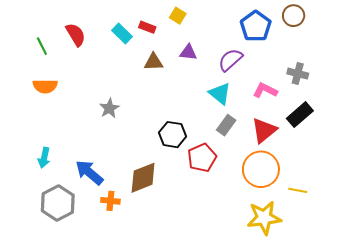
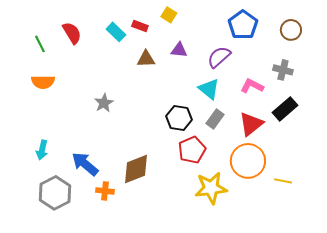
brown circle: (294, 16) -> (291, 30), moved
black hexagon: (172, 135) -> (179, 118), moved
yellow star: (264, 218) -> (211, 188), moved

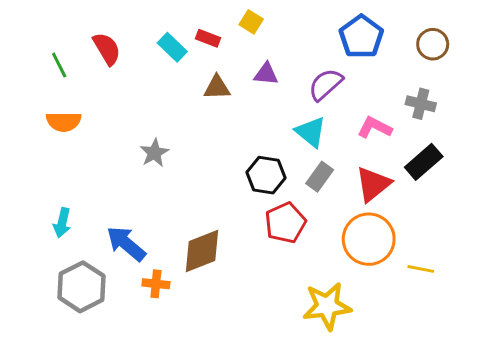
yellow star: (211, 188) -> (327, 306), moved

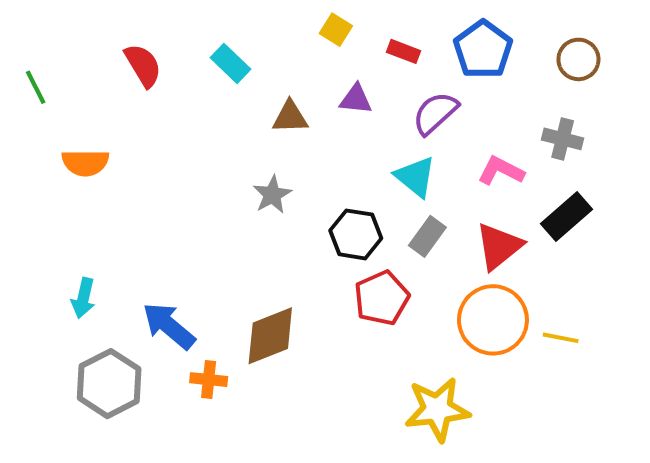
red rectangle: (208, 38) -> (403, 51), moved
green line: (59, 65) -> (36, 87), moved
gray star: (154, 153) -> (272, 195), moved
yellow line: (421, 269) -> (561, 338), moved

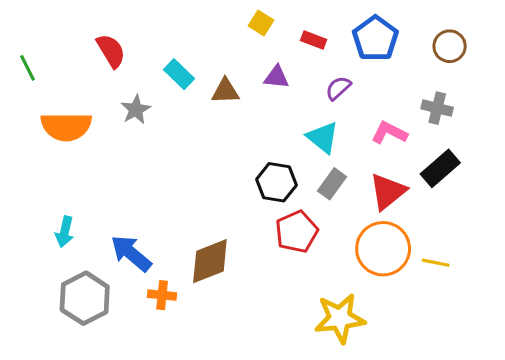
cyan rectangle: (230, 63) -> (179, 74), moved
purple semicircle: (435, 113) -> (338, 88), size x0.7
orange semicircle: (85, 163) -> (66, 127), size x1.4
gray star: (272, 195) -> (136, 110), moved

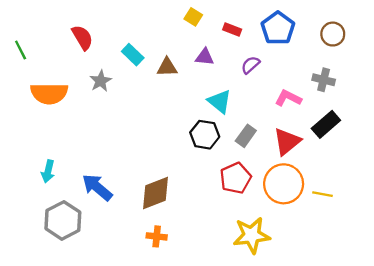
cyan triangle: (323, 137) -> (220, 102), moved
red pentagon: (297, 232) -> (236, 178), moved
orange cross: (162, 295) -> (157, 236), moved

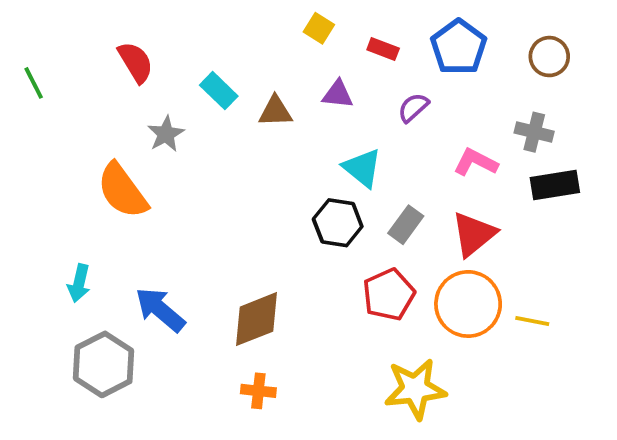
orange semicircle: (49, 94) -> (122, 191), moved, turned 54
black rectangle: (326, 124) -> (555, 185), moved, turned 32

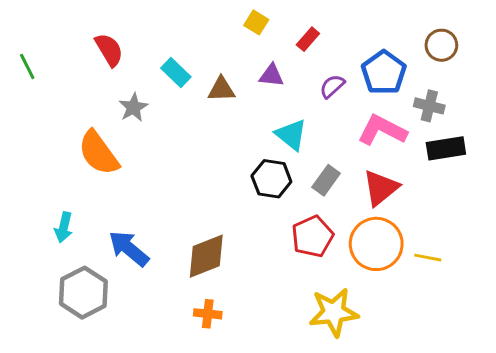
blue pentagon: (459, 47) -> (384, 73), moved
red rectangle: (383, 49) -> (308, 39), turned -70
pink L-shape: (476, 162) -> (382, 130), size x1.4

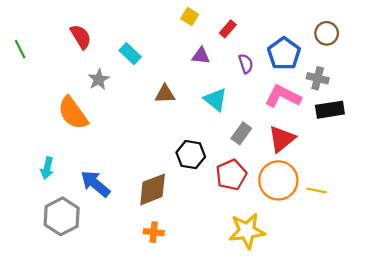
purple semicircle: (332, 86) -> (246, 64), turned 114
brown triangle: (221, 89) -> (165, 94), moved
black hexagon: (271, 179) -> (191, 155), moved

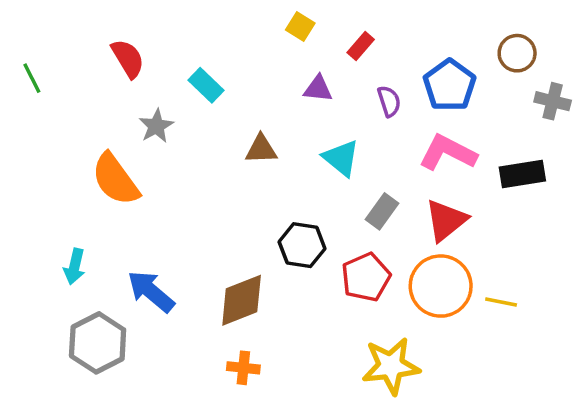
gray cross: (318, 78) -> (553, 101), moved

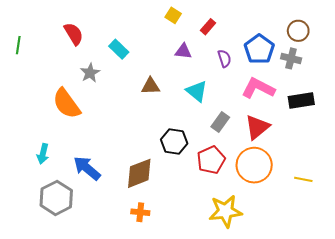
green line: (32, 78) -> (18, 45), turned 36
gray cross: (553, 101) -> (291, 58), moved
yellow line: (501, 302) -> (303, 179), moved

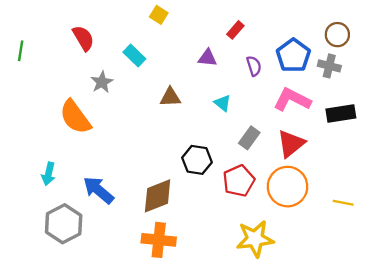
yellow square: (173, 15) -> (159, 15), moved
cyan triangle: (197, 91) -> (223, 103), size x0.7
orange cross: (140, 212) -> (159, 240), size x1.6

